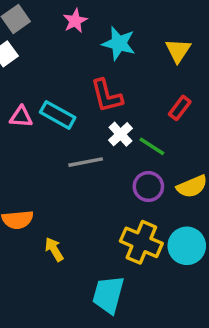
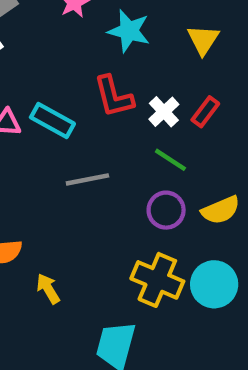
white cross: (120, 134) -> (164, 112), moved

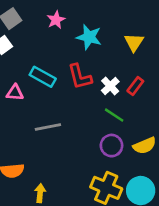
cyan rectangle: (52, 121) -> (43, 77), moved
gray line: (87, 179) -> (48, 127), moved
yellow arrow: (48, 289) -> (40, 193), turned 36

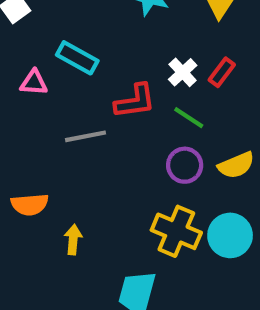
red L-shape: (80, 77) -> (135, 101), moved, turned -84

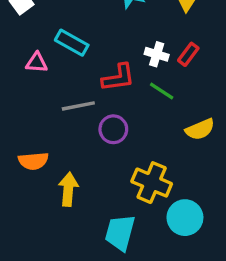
white cross: (183, 72) -> (157, 54), turned -30
purple circle: (185, 165) -> (113, 129), moved
cyan circle: (230, 235) -> (185, 218), moved
yellow arrow: (73, 240) -> (68, 189), size x1.4

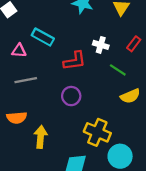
red rectangle: (188, 54) -> (134, 44), moved
green line: (162, 91) -> (118, 70), moved
gray line: (78, 106) -> (26, 80), moved

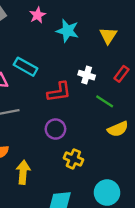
yellow cross: (97, 132) -> (73, 159), moved, size x0.7

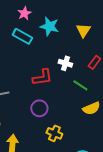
cyan rectangle: (25, 67) -> (22, 36), moved

